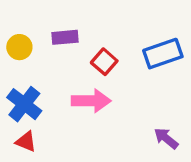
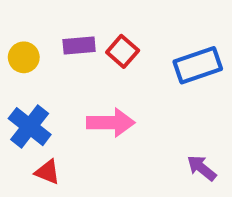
red square: (104, 62) -> (123, 51), moved
red triangle: (26, 142) -> (47, 172), moved

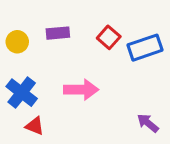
red square: (123, 51) -> (109, 37), moved

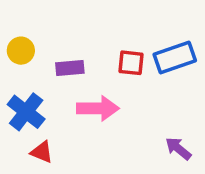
purple rectangle: (58, 33) -> (70, 68), moved
red square: (109, 37) -> (131, 63), moved, turned -35

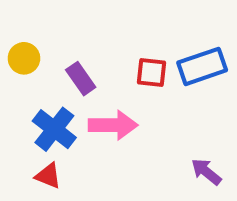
purple rectangle: (70, 68) -> (81, 79), turned 60
blue cross: (26, 112) -> (54, 129), moved

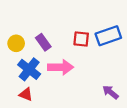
yellow circle: (24, 58) -> (16, 43), moved

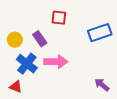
red square: (81, 39) -> (59, 18), moved
red triangle: (26, 94) -> (16, 87), moved

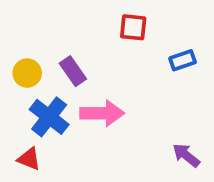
red square: (59, 18) -> (133, 27), moved
blue rectangle: (100, 33) -> (183, 60), size x0.6

